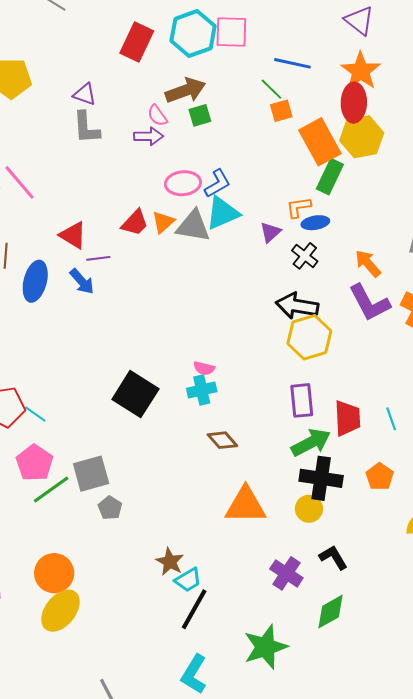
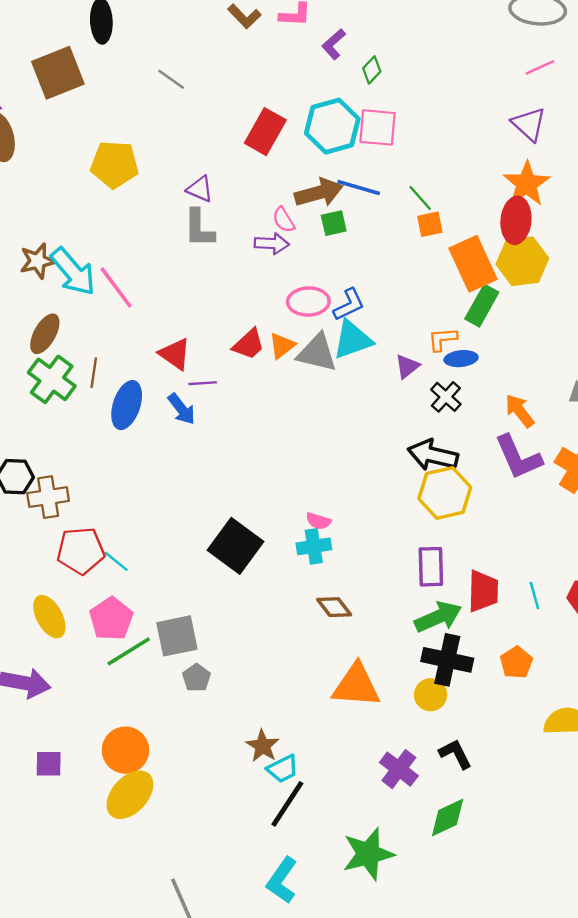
blue line: (292, 63) -> (359, 187), moved

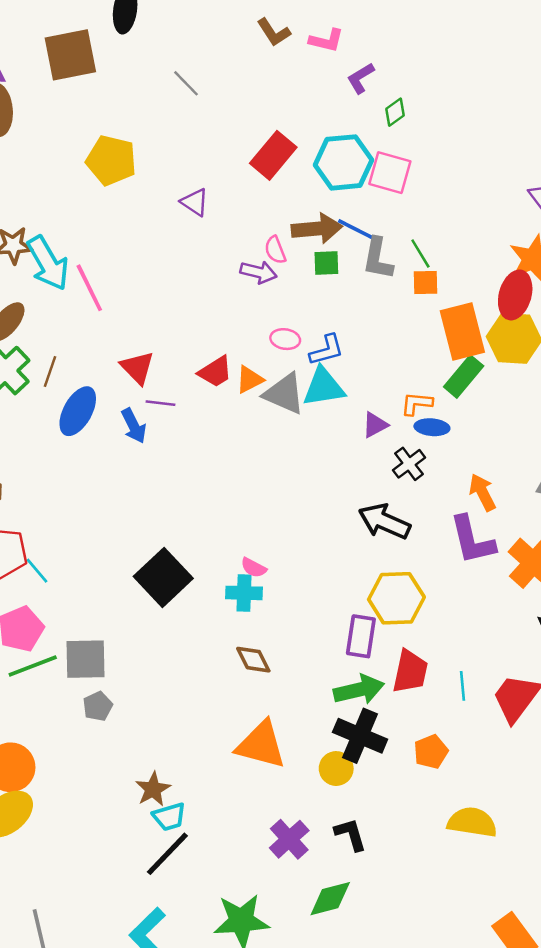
gray L-shape: (199, 228) -> (378, 259), moved
pink ellipse: (308, 302) -> (285, 339), size x0.7
yellow hexagon: (445, 493) -> (396, 598), moved

